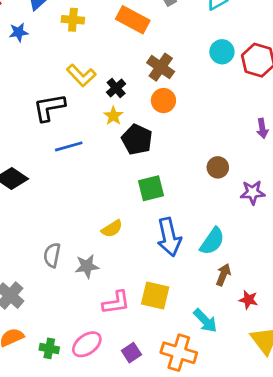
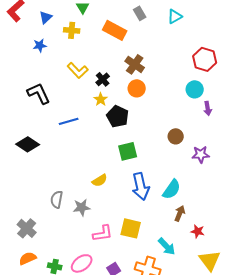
blue star: (19, 32) -> (40, 45), moved
cyan circle: (222, 52) -> (195, 89), moved
black L-shape: (49, 107) -> (39, 93), moved, turned 75

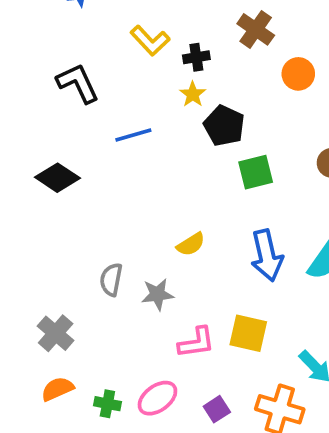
black cross: (103, 79) -> (196, 57), turned 32
orange circle: (137, 88) -> (298, 74), moved
green square: (128, 151) -> (256, 172), moved

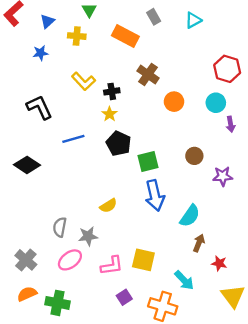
black pentagon: (224, 126) -> (119, 143), moved
blue arrow: (267, 255) -> (155, 195), moved
pink ellipse: (157, 398) -> (70, 260), moved
green cross: (107, 404) -> (58, 303), size x1.5
purple square: (217, 409) -> (124, 297), moved

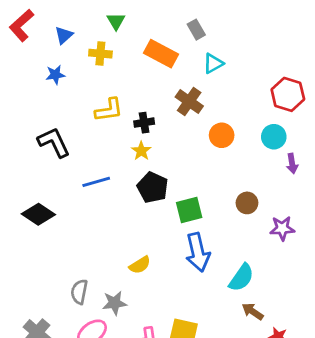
cyan triangle: (193, 20) -> (213, 63), moved
yellow L-shape: (84, 81) -> (109, 110), turned -55
brown arrow: (199, 243) -> (253, 311), turned -78

